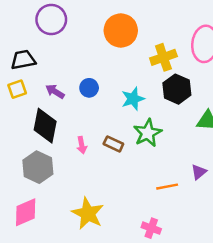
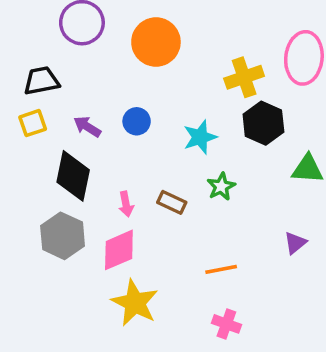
orange circle: (121, 30) -> (156, 42), moved
green star: (148, 133) -> (221, 187), size x0.7
orange line: (167, 187) -> (221, 269), moved
pink diamond: (26, 212) -> (119, 250), moved

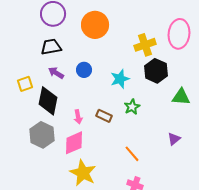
black trapezoid: (41, 81) -> (51, 47), moved
yellow square: (33, 123) -> (25, 84), moved
orange line: (221, 269) -> (132, 154), turned 60

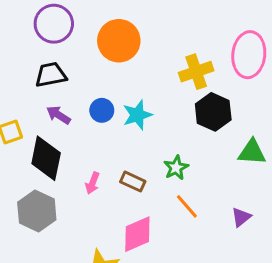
cyan star: (120, 79) -> (137, 115), moved
pink arrow: (78, 117) -> (92, 183), turned 32
pink diamond: (74, 143) -> (137, 234), moved
orange line: (132, 154) -> (187, 206), moved

